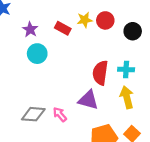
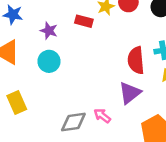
cyan circle: (37, 54) -> (49, 61), moved
purple triangle: (88, 100) -> (130, 93), turned -40

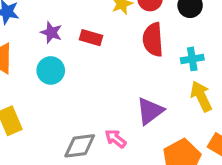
red rectangle: (84, 21) -> (91, 38), moved
red semicircle: (136, 60) -> (153, 40), moved

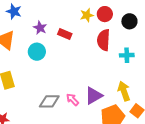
yellow arrow: (201, 96) -> (124, 91), moved
purple triangle: (150, 111) -> (94, 96), moved

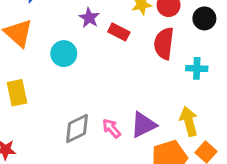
purple star: (40, 28) -> (89, 18), moved
red rectangle: (65, 34) -> (119, 32), moved
gray diamond: (49, 101) -> (77, 129), turned -30

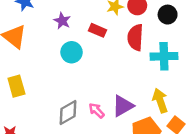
purple star: (89, 18) -> (62, 21), moved
cyan circle: (64, 54) -> (72, 52), moved
cyan cross: (197, 68) -> (164, 56), size x1.5

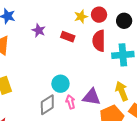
cyan circle: (72, 52) -> (60, 84), moved
purple triangle: (123, 106) -> (92, 97), turned 42
pink arrow: (97, 111) -> (70, 102), turned 32

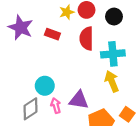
purple star: (39, 30) -> (21, 28), size x1.6
yellow arrow: (122, 91) -> (112, 81), moved

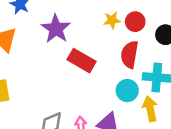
red rectangle: (52, 34) -> (82, 61), moved, size x1.5
cyan circle: (45, 86) -> (127, 91), moved

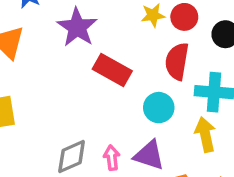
cyan circle: (127, 91) -> (159, 108), moved

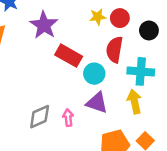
cyan circle: (159, 108) -> (94, 74), moved
purple triangle: (149, 155) -> (97, 103), moved

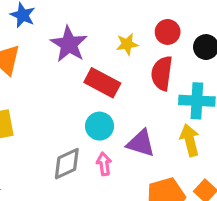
yellow star: (98, 17) -> (127, 44), moved
cyan circle: (94, 74) -> (100, 126), moved

